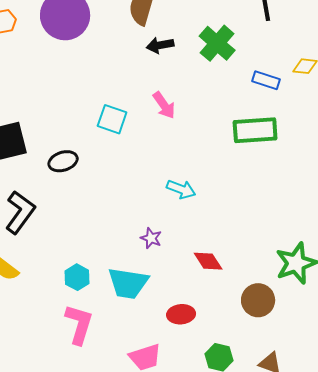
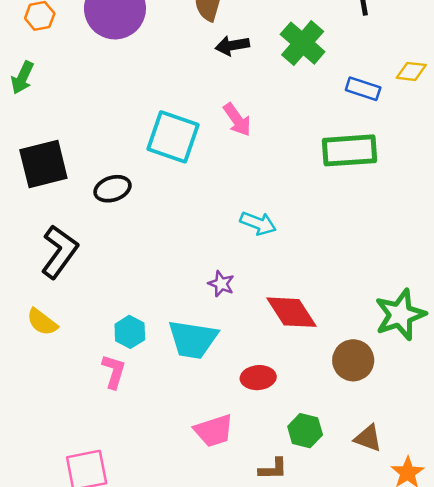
cyan square: (112, 119) -> (173, 137), size x1.4
red diamond: (208, 261) -> (291, 312), size x1.4
pink L-shape: (79, 324) -> (114, 371), moved, size x0.7

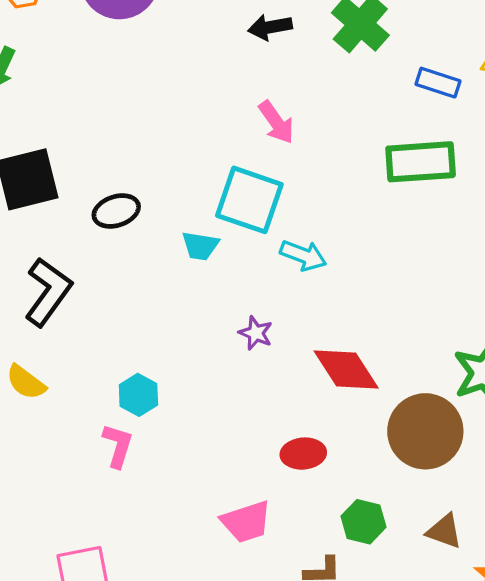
cyan square: (173, 137) -> (249, 200), moved
cyan trapezoid: (193, 339) -> (200, 246), moved, size x0.6
brown circle: (353, 360) -> (425, 431), size x1.4

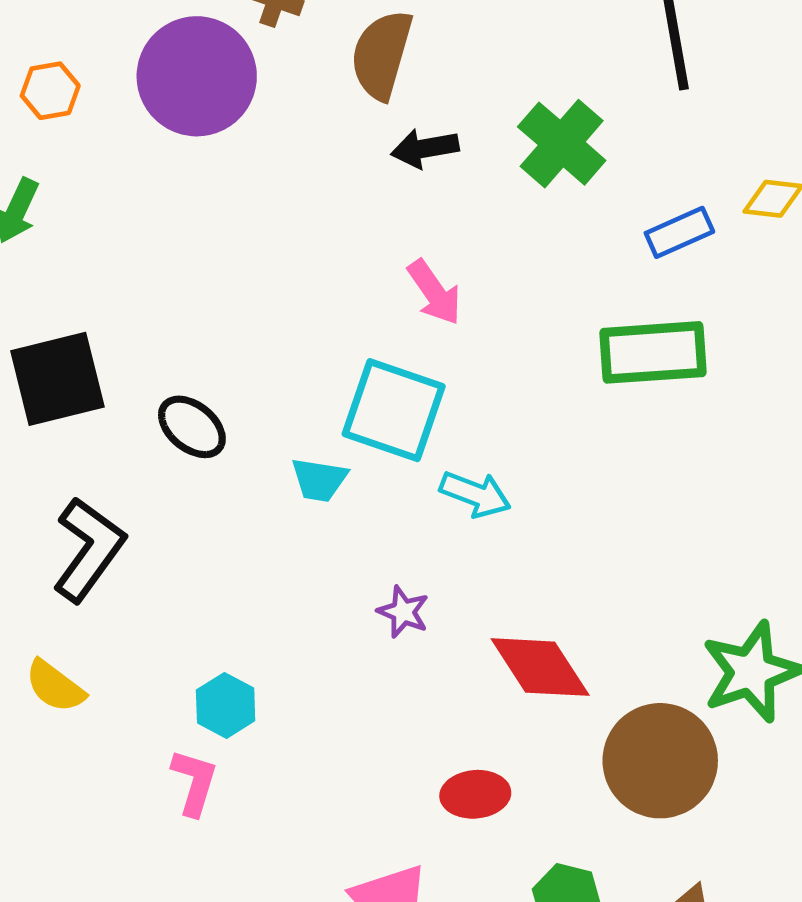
blue rectangle: (438, 83) -> (679, 232), turned -42
black ellipse: (116, 211) -> (192, 427), turned 57

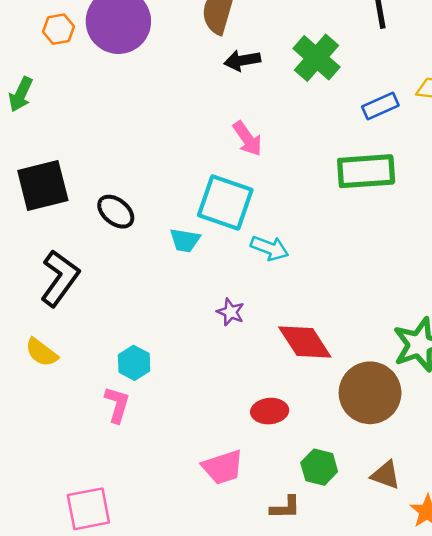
orange hexagon: (50, 91) -> (58, 29), moved

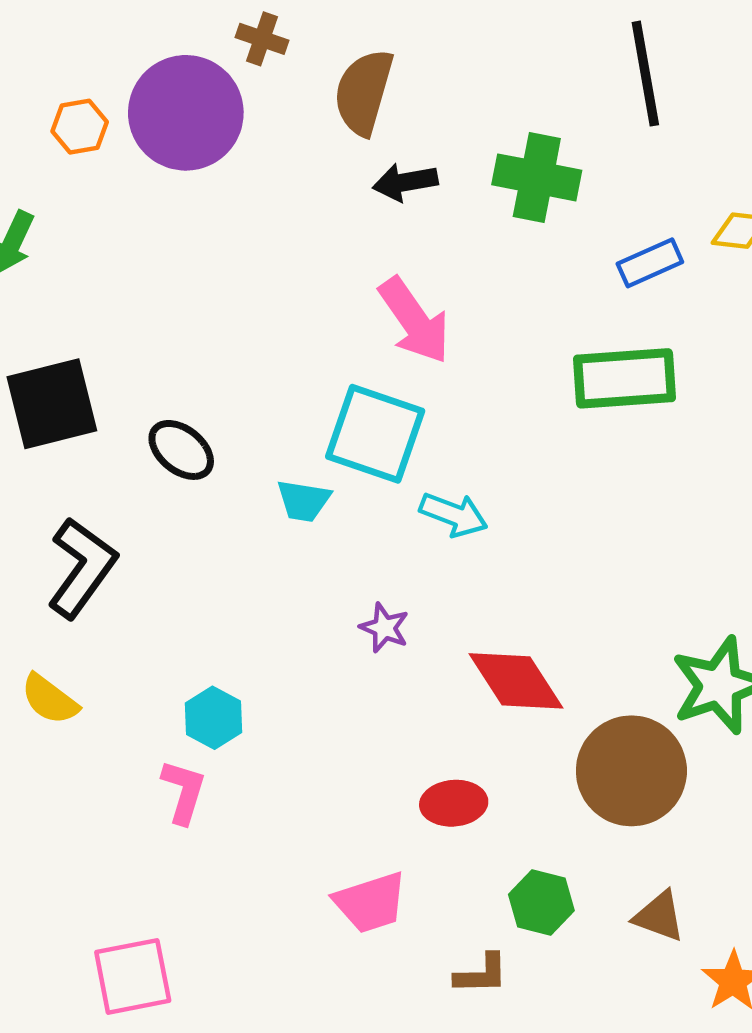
green cross: (317, 58) -> (537, 177), turned -30
pink arrow: (247, 139) -> (414, 321), size x1.4

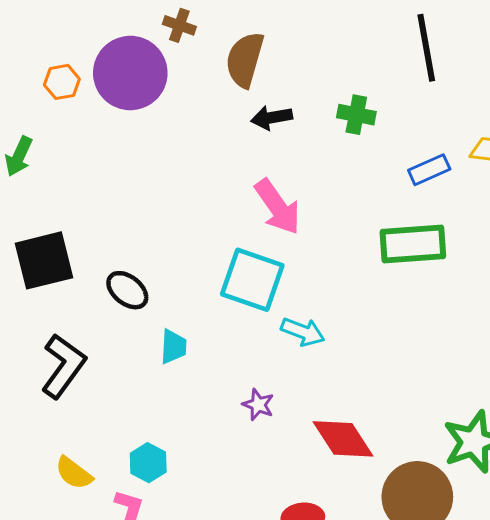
green cross: (537, 177) -> (356, 115), size x0.7
cyan trapezoid: (304, 501) -> (173, 347), moved, turned -96
yellow semicircle: (50, 699) -> (74, 473), moved

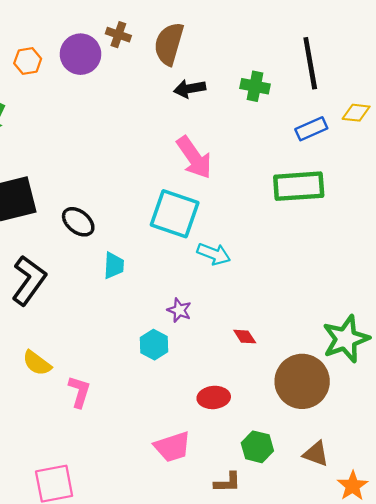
brown cross: (179, 25) -> (118, 35), moved
black line: (426, 48) -> (310, 63), moved
purple circle: (130, 73) -> (80, 54), size x0.7
red diamond: (343, 439) -> (245, 337), size x0.5
cyan hexagon: (148, 463) -> (154, 345), moved

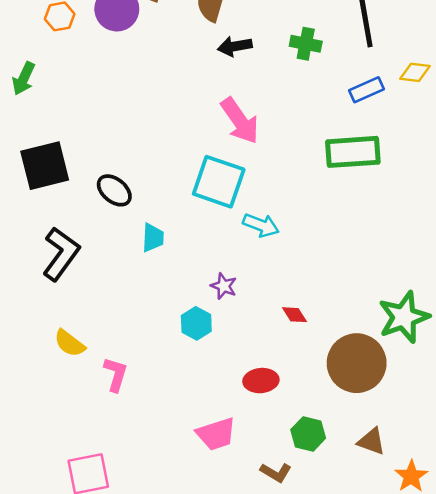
brown L-shape: (227, 482) -> (276, 472), turned 32

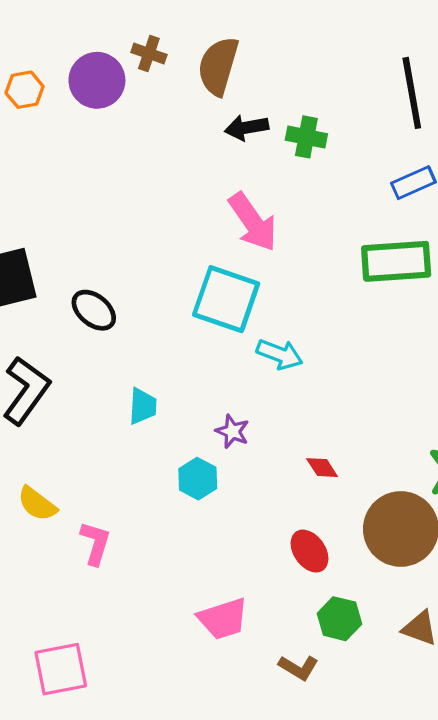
green cross: (306, 44) -> (306, 137), moved
cyan trapezoid: (153, 238) -> (143, 406), moved
red ellipse: (261, 381) -> (310, 551), moved, turned 60

